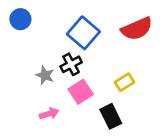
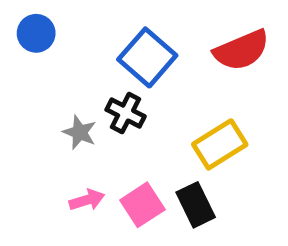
black cross: (71, 64) -> (126, 113), turned -35
yellow rectangle: (124, 82) -> (220, 144), size x1.5
pink square: (81, 92) -> (142, 205), moved

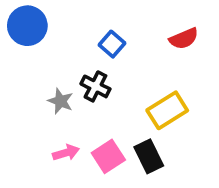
blue circle: (36, 33) -> (27, 26), size x1.4
red semicircle: (242, 50) -> (184, 39), size x0.7
blue square: (147, 57) -> (112, 44), size x0.6

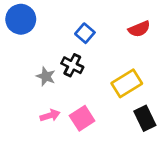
black rectangle: (149, 156) -> (145, 118), moved

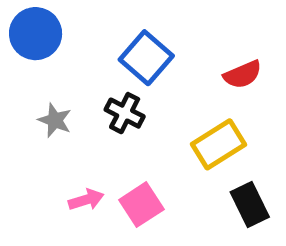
red semicircle: (139, 29) -> (243, 75), moved
blue square: (85, 33) -> (146, 58), size x1.5
gray star: (46, 76) -> (55, 120), moved

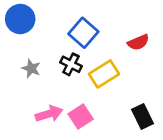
yellow rectangle: (218, 144) -> (104, 74), moved
pink arrow: (86, 200) -> (49, 114), size x1.4

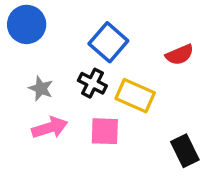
yellow rectangle: (104, 74) -> (135, 96), turned 56
pink arrow: (49, 114) -> (50, 128), moved
pink square: (81, 117) -> (105, 131), moved, turned 35

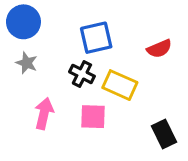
blue square: (108, 42) -> (96, 38), turned 36
gray star: (41, 88) -> (27, 63), moved
pink arrow: (50, 128) -> (44, 113), turned -60

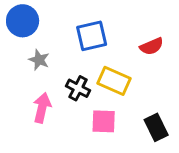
gray star: (27, 63) -> (39, 60), moved
black cross: (82, 74) -> (78, 88), moved
pink square: (93, 117) -> (104, 121), moved

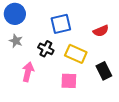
gray star: (39, 60) -> (16, 41), moved
black cross: (78, 88) -> (46, 49), moved
black rectangle: (156, 127) -> (104, 71), moved

